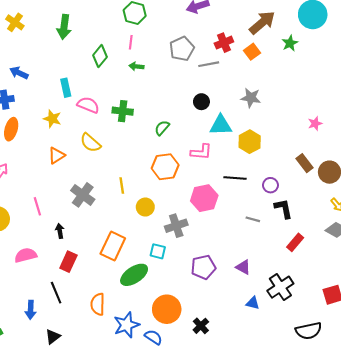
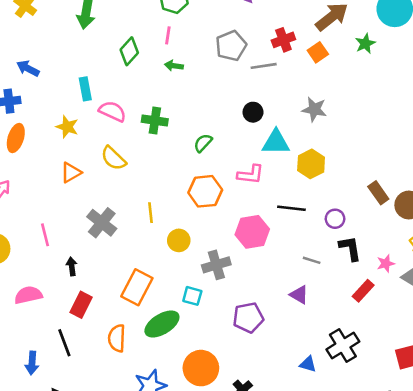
pink star: (315, 123) -> (386, 263), moved
purple triangle: (243, 267) -> (299, 295), moved
orange semicircle: (98, 304) -> (117, 338), moved

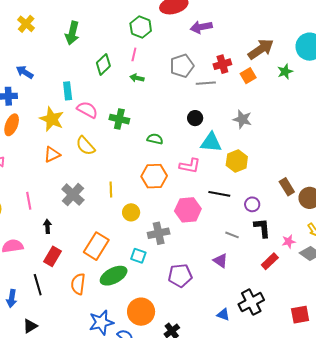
yellow star: (67, 127) -> (52, 119), size x1.4
green semicircle: (203, 143) -> (155, 139), turned 56

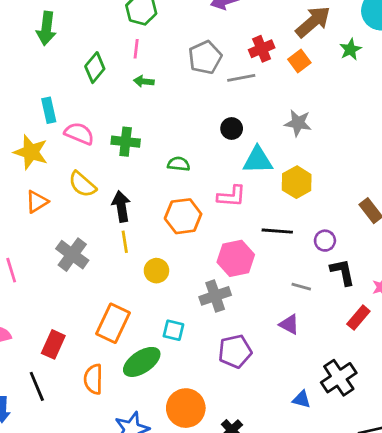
black arrow: (47, 226) -> (121, 206), moved, size x1.5
gray cross: (159, 233) -> (215, 296), moved

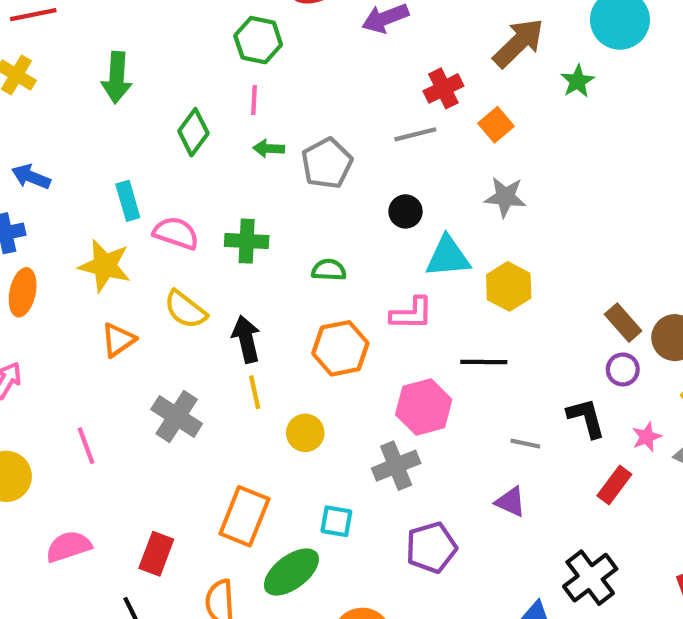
gray pentagon: (205, 57) -> (327, 163), moved
orange square: (299, 61) -> (496, 125), moved
purple circle: (325, 241) -> (623, 369), moved

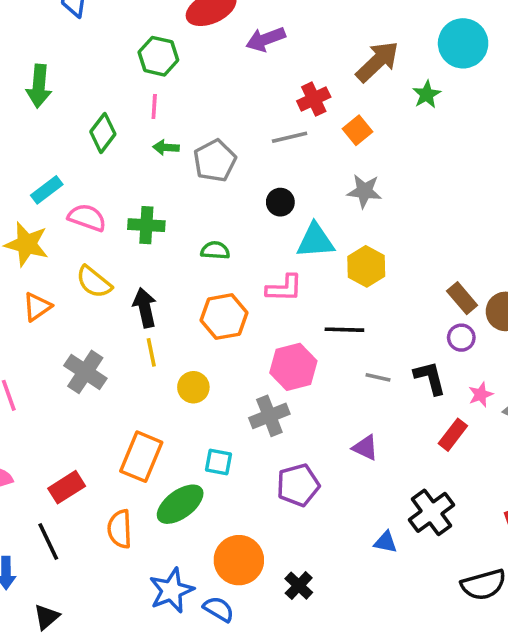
cyan rectangle: (128, 201) -> (47, 190), turned 68
gray line: (525, 444) -> (378, 377), moved
red rectangle: (156, 554) -> (67, 487), turned 36

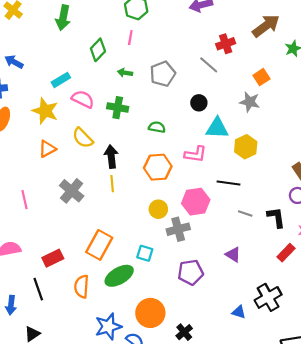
orange square: (358, 130) -> (261, 77), moved
gray line: (290, 137) -> (209, 65), turned 48
green arrow: (166, 147) -> (125, 73), moved
yellow circle: (193, 387) -> (158, 209), moved

